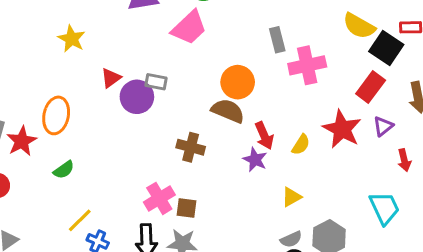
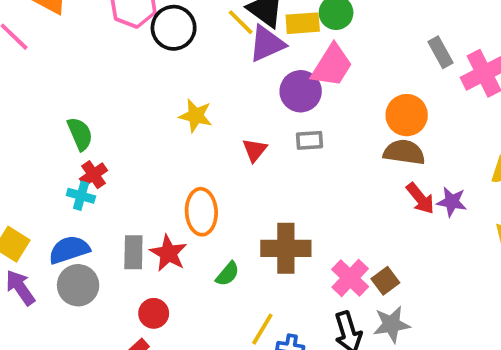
purple circle: (137, 97) -> (301, 91), moved
red arrow: (264, 136) -> (420, 198), moved
brown cross: (191, 147) -> (286, 248), moved, size x1.4
brown square: (186, 208) -> (385, 281), turned -30

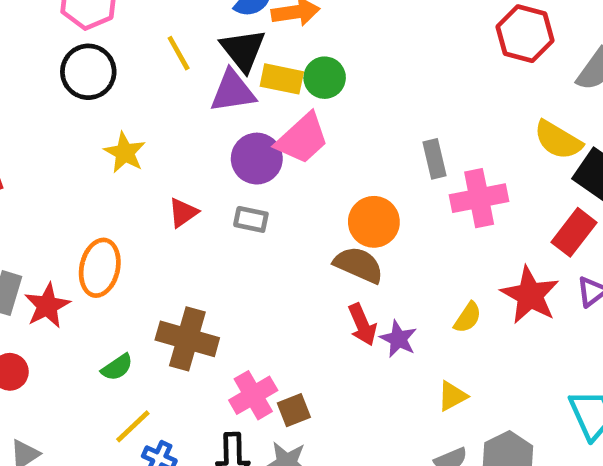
yellow line: (241, 22) -> (179, 53), moved
black circle: (174, 28) -> (88, 72), moved
green semicircle: (228, 274) -> (117, 367), moved

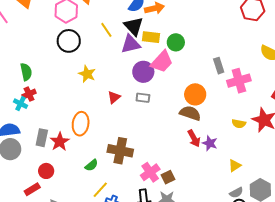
green circle: (325, 78) -> (176, 42), moved
yellow semicircle: (468, 317) -> (239, 124), moved, turned 72

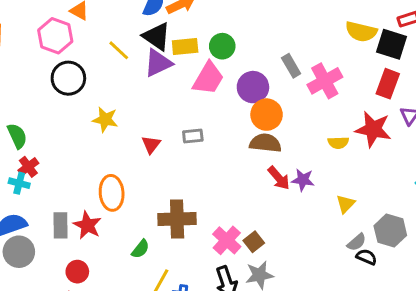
purple circle: (143, 72) -> (253, 87), moved

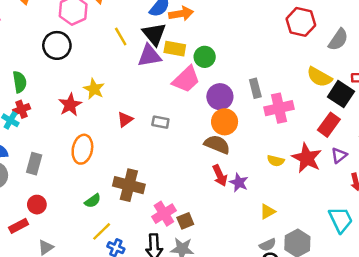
black circle: (68, 78) -> (57, 45), moved
red star: (87, 225) -> (70, 105), moved

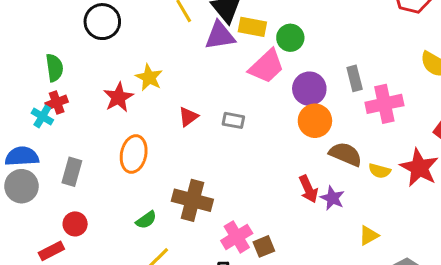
brown semicircle: (217, 144) -> (345, 154), moved

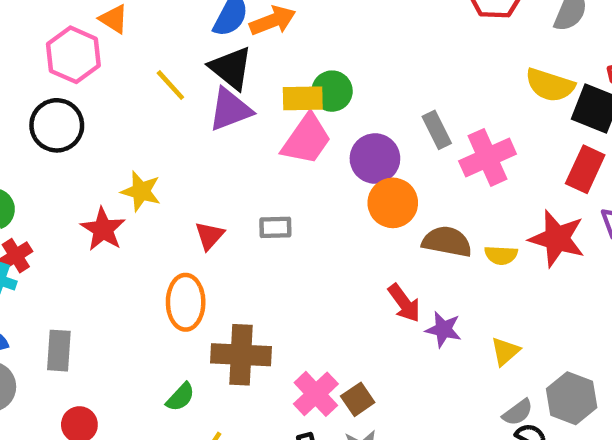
yellow rectangle: (252, 27) -> (303, 98), moved
orange ellipse: (134, 154) -> (186, 302), moved
purple star: (332, 198) -> (443, 329), moved

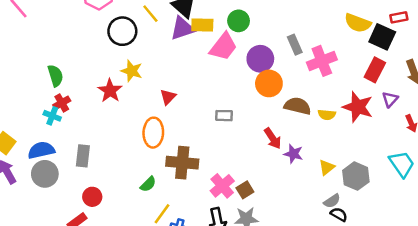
yellow rectangle: (303, 98) -> (202, 25), moved
black circle: (57, 125) -> (122, 31), moved
gray rectangle: (275, 227) -> (224, 116), moved
gray hexagon: (572, 398) -> (356, 176), moved

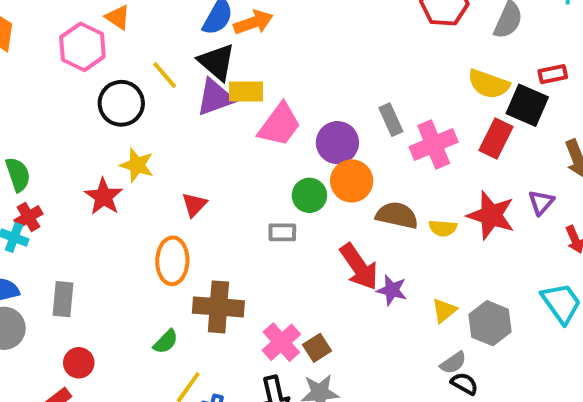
green circle: (239, 21) -> (309, 195), moved
red rectangle: (375, 70) -> (496, 139), moved
red arrow: (273, 138) -> (359, 267), size x1.4

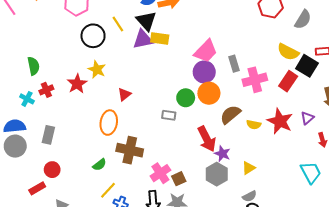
pink trapezoid: (279, 125) -> (206, 51), moved
brown semicircle: (397, 215) -> (230, 115), turned -60
red cross: (28, 217) -> (46, 90), moved
gray hexagon: (490, 323) -> (217, 174), moved

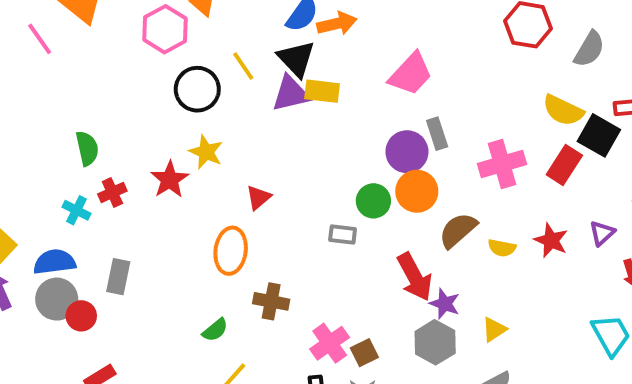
pink trapezoid: (206, 51) -> (411, 74), moved
gray rectangle: (234, 64) -> (437, 134), moved
red star: (280, 121) -> (551, 240), size x0.7
brown cross: (130, 150) -> (271, 301), size x0.7
red circle: (52, 170) -> (81, 316), moved

